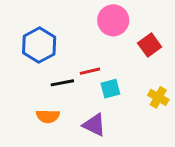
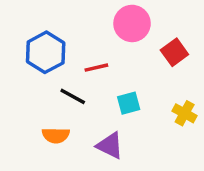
red line: (90, 71) -> (96, 68), moved
black line: (62, 83) -> (73, 96), turned 40

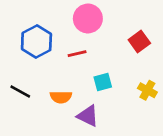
pink circle: (132, 23) -> (88, 18), moved
black line: (73, 96) -> (20, 92), moved
orange semicircle: (56, 135) -> (61, 97), moved

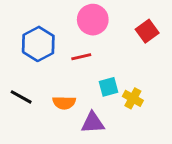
red square: (139, 41) -> (147, 31), moved
yellow cross: (147, 90) -> (133, 98), moved
purple triangle: (88, 116) -> (93, 123), turned -30

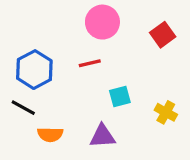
blue hexagon: (38, 44) -> (34, 70), moved
yellow cross: (133, 98) -> (166, 112), moved
orange semicircle: (64, 103) -> (50, 134), moved

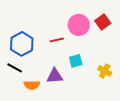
pink circle: (102, 22) -> (79, 25), moved
purple triangle: (102, 136) -> (55, 76), moved

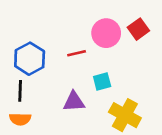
black line: (15, 68) -> (20, 91), turned 63
yellow cross: (105, 71) -> (125, 115), moved, size x1.6
orange semicircle: (32, 85) -> (20, 119), moved

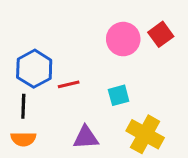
red line: (77, 53) -> (69, 84), moved
purple triangle: (74, 102) -> (86, 137), moved

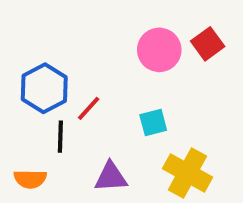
red line: (69, 84) -> (89, 108), turned -35
black line: (23, 106) -> (60, 137), moved

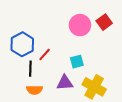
purple triangle: (111, 177) -> (65, 83), moved
orange semicircle: (30, 179) -> (34, 90), moved

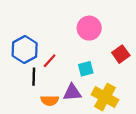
red square: (104, 22) -> (121, 54), moved
orange semicircle: (34, 90) -> (50, 100), moved

